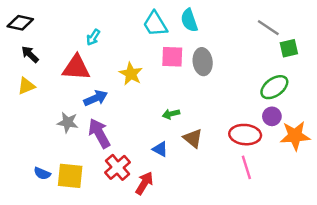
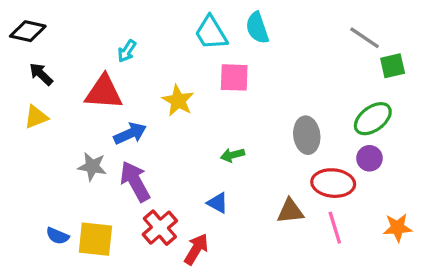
gray ellipse: (203, 62) -> (307, 135), moved
orange star: (295, 136) -> (398, 228), moved, size x0.7
brown triangle: (193, 138) -> (290, 211), moved, turned -45

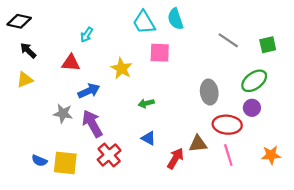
gray line: (365, 38) -> (228, 40), moved
red triangle: (104, 92) -> (71, 63), size x0.7
green arrow: (232, 155) -> (146, 103), moved
red arrow: (196, 249) -> (175, 158), moved

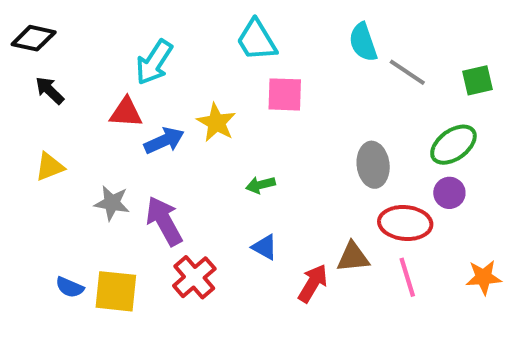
cyan semicircle: (175, 19) -> (363, 42), moved
cyan arrow: (87, 35) -> (154, 62), size x1.6
yellow triangle: (25, 80) -> (50, 167), moved
blue arrow: (89, 91) -> (164, 141), moved

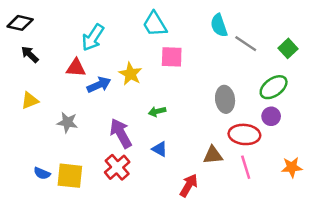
green square: (478, 80) -> (288, 48), turned -30
purple arrow: (164, 221) -> (121, 133), moved
red arrow: (313, 283) -> (189, 185), moved

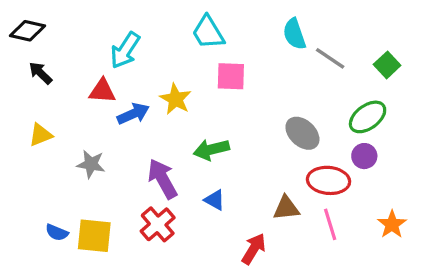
gray ellipse: (225, 99) -> (302, 133), turned -40
green arrow: (157, 111) -> (211, 150), size x1.5
orange star: (292, 167) -> (392, 224), turned -30

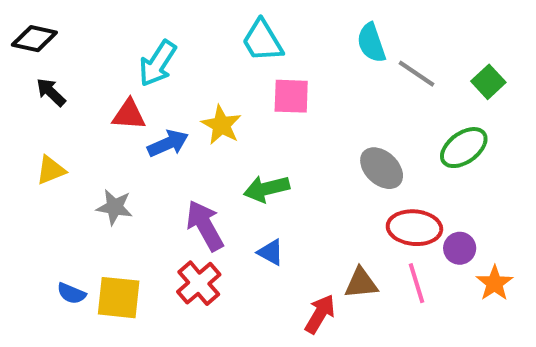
purple circle: (364, 156) -> (460, 248), moved
brown triangle: (286, 208) -> (361, 283), moved

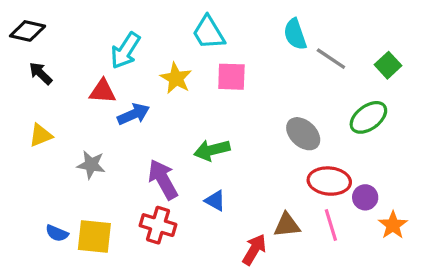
yellow star: (221, 125) -> (176, 78), moved
red cross: (199, 283) -> (158, 225), turned -32

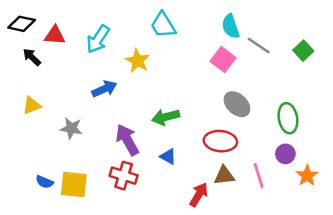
pink square: (231, 77) -> (223, 60), moved, turned 35
red triangle: (103, 91) -> (55, 35), moved
green ellipse: (368, 117) -> (288, 118), moved, turned -64
red ellipse: (329, 181) -> (220, 141), moved

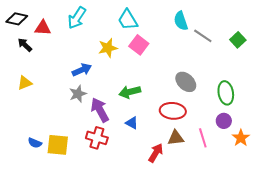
cyan arrow: (98, 39) -> (77, 18), moved
pink square: (223, 60) -> (139, 45), moved
yellow star: (138, 61) -> (108, 48), turned 30
gray star: (71, 128) -> (78, 94), moved, turned -30

